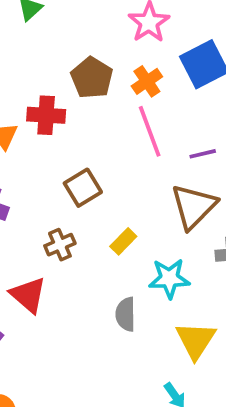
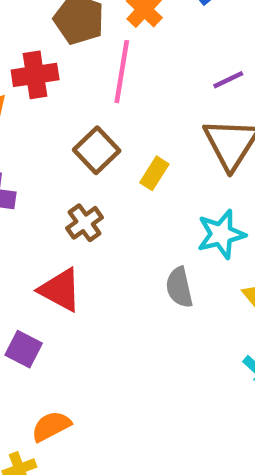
pink line: (150, 131) -> (122, 72), moved, turned 42
yellow rectangle: (123, 241) -> (154, 173), moved

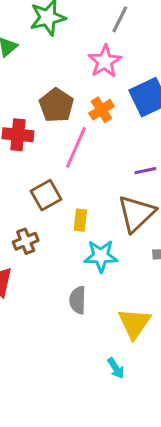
yellow rectangle: (154, 173) -> (80, 220), turned -40
cyan star: (221, 234) -> (101, 256), moved

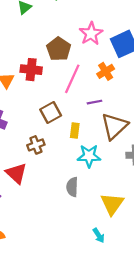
pink star: (105, 61) -> (91, 34), moved
orange cross: (101, 110) -> (106, 71), moved
purple line: (145, 171) -> (94, 102), moved

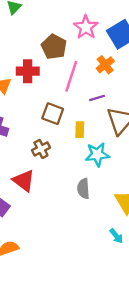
brown square: (51, 113) -> (53, 114), turned -35

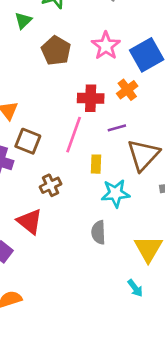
brown pentagon: (54, 47) -> (56, 51), moved
red cross: (28, 71) -> (91, 98), moved
pink line: (71, 76) -> (74, 135), moved
brown square: (53, 114) -> (28, 141), moved

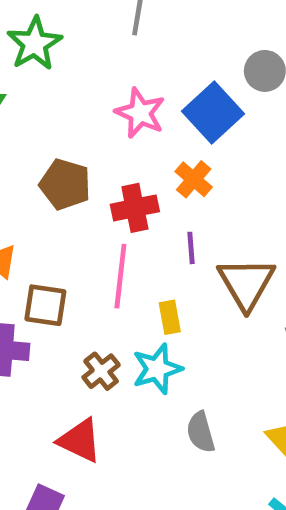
brown pentagon: (56, 51) -> (65, 184), moved
purple line: (117, 128) -> (191, 248), turned -66
cyan star: (116, 193) -> (157, 369), moved

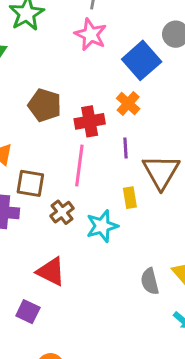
pink star: (140, 113) -> (91, 35), moved
yellow rectangle: (170, 317) -> (130, 198), moved
brown cross: (101, 371) -> (62, 212), moved
gray semicircle: (201, 432) -> (150, 281), moved

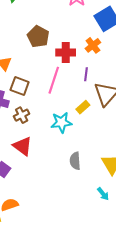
yellow rectangle: (130, 198) -> (83, 107), turned 48
brown cross: (62, 212) -> (22, 115), moved
gray semicircle: (150, 281) -> (75, 161), moved

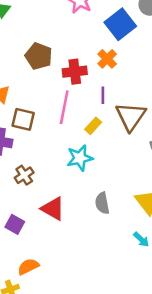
yellow rectangle: (83, 107) -> (93, 126), moved
brown cross: (22, 115) -> (24, 175), moved
red triangle: (23, 146) -> (53, 209), moved

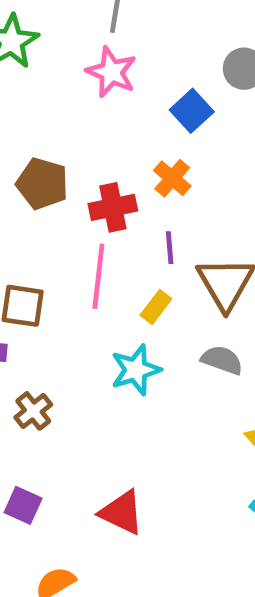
blue square: (120, 24) -> (192, 111), size x0.7
gray semicircle: (102, 203) -> (222, 360), moved, turned 125
red triangle: (53, 209) -> (122, 512), moved

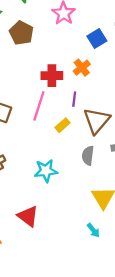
brown pentagon: (42, 184) -> (21, 33), moved
gray semicircle: (222, 360) -> (88, 156), turned -114
cyan star: (136, 370) -> (46, 171), moved

